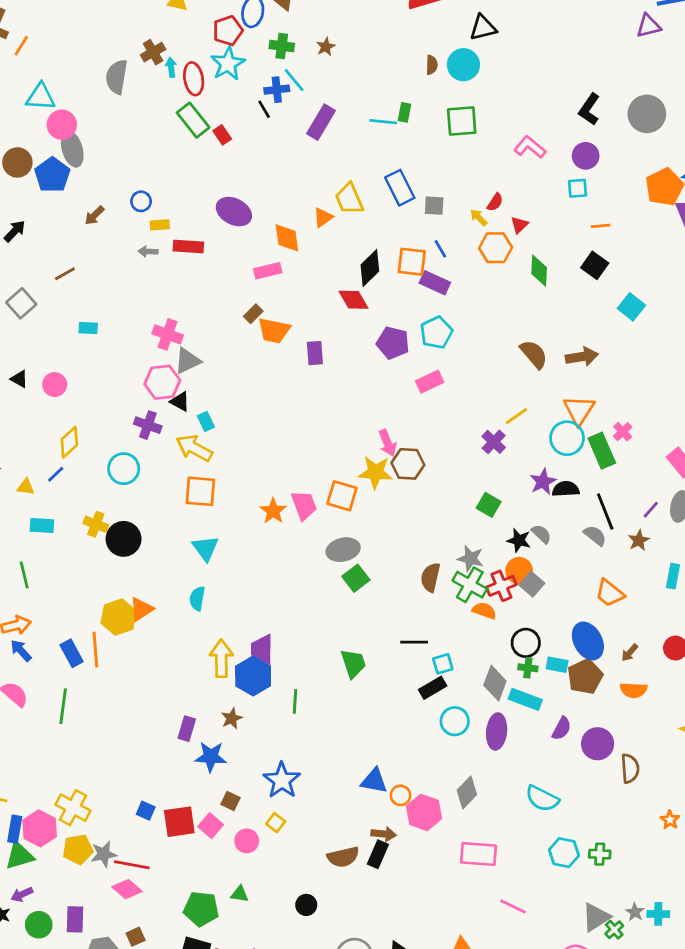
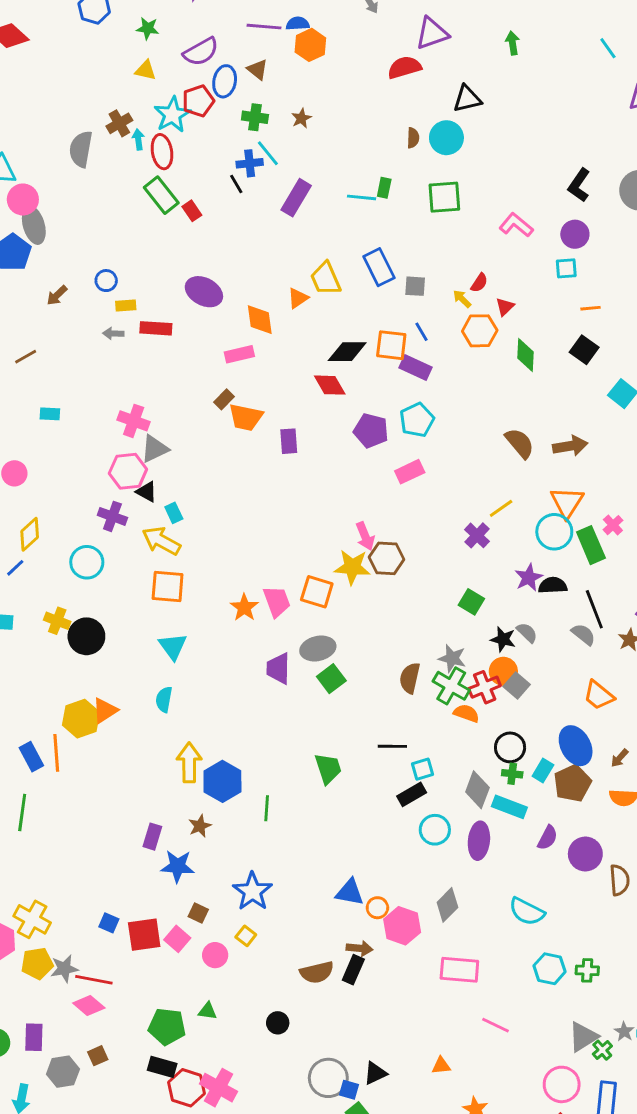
cyan star: (228, 64) -> (172, 115), moved
black diamond: (370, 268) -> (347, 352), turned 45
purple trapezoid: (262, 649) -> (278, 668), moved
cyan rectangle: (557, 665) -> (543, 771), turned -70

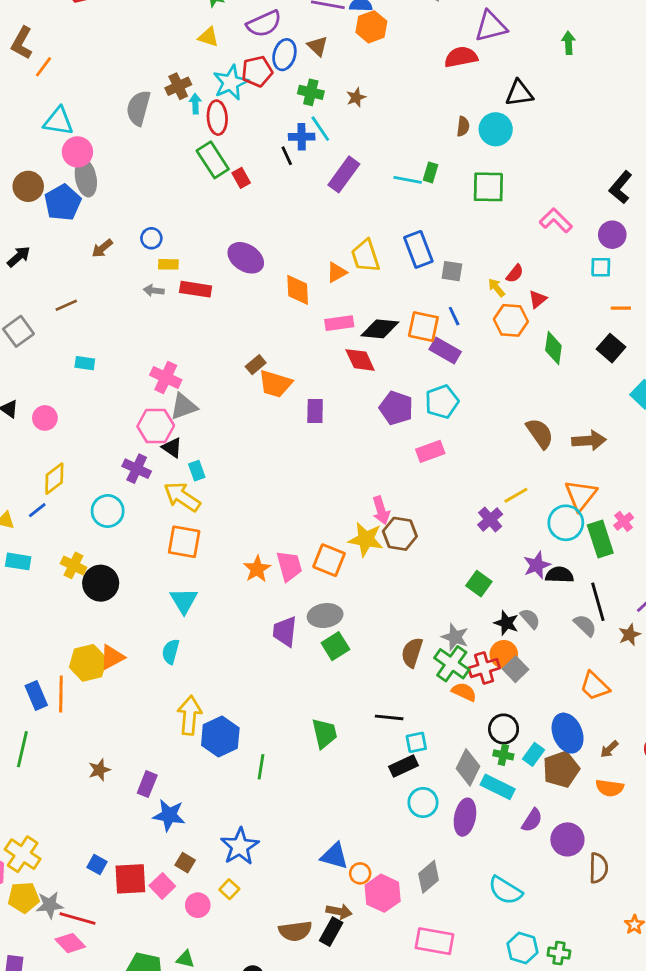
pink rectangle: (239, 354) -> (339, 323), moved
brown star: (200, 826) -> (99, 770), moved

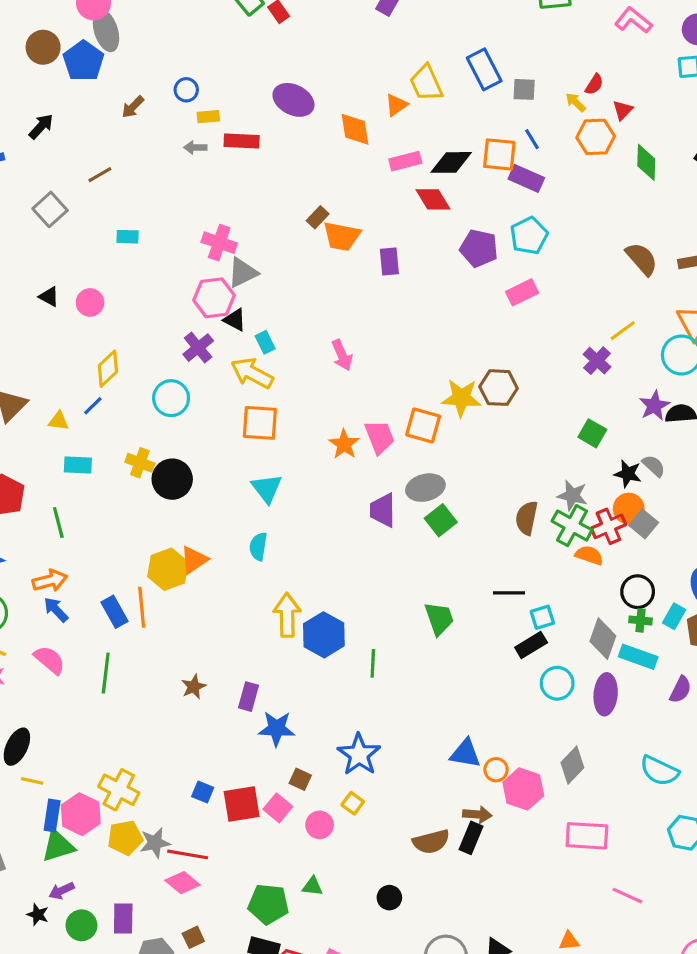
purple cross: (137, 469) -> (198, 348), turned 32
pink arrow: (381, 510) -> (342, 355), moved

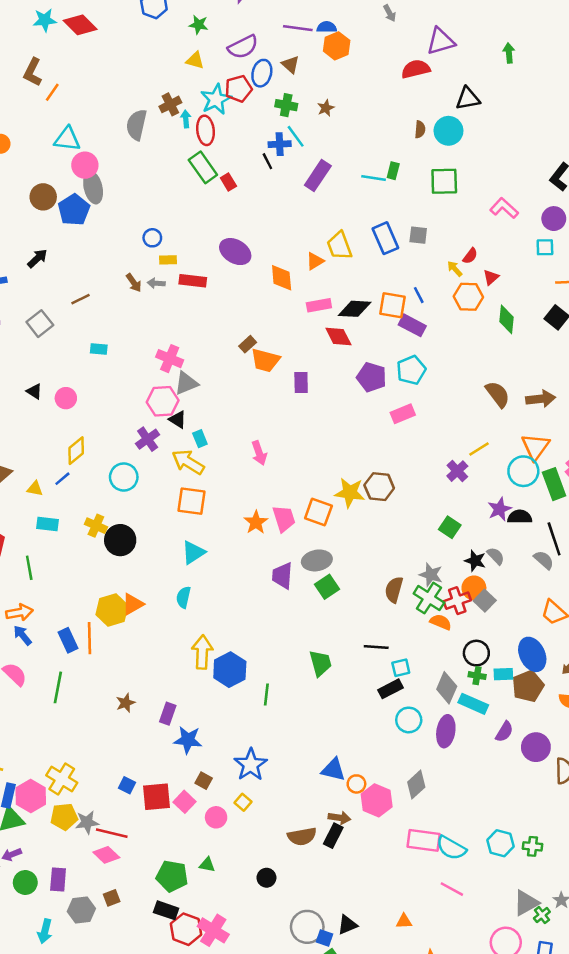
gray square: (524, 89) -> (418, 235), moved
brown arrow: (133, 107) -> (134, 283), moved, turned -84
cyan triangle: (267, 488) -> (193, 552), turned 30
cyan rectangle: (674, 616) -> (503, 674), turned 54
cyan semicircle: (659, 771) -> (451, 848), moved

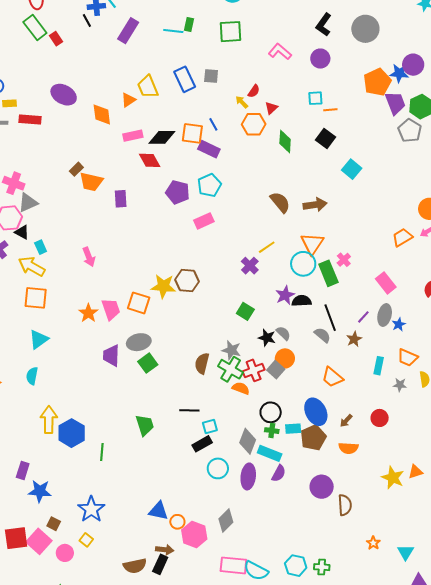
cyan square: (545, 247) -> (315, 98), moved
orange circle: (474, 588) -> (285, 358), moved
purple semicircle: (504, 732) -> (279, 473), moved
pink square: (185, 802) -> (39, 541), size x1.4

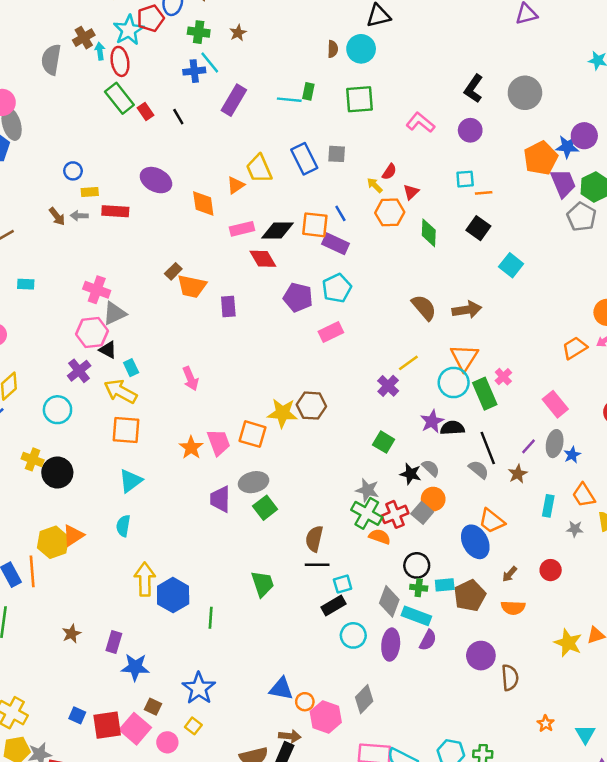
black line: (87, 21) -> (178, 117), moved
orange trapezoid: (408, 357) -> (584, 495), turned 35
brown semicircle: (202, 363) -> (314, 539), moved
blue ellipse: (316, 412) -> (475, 542), moved

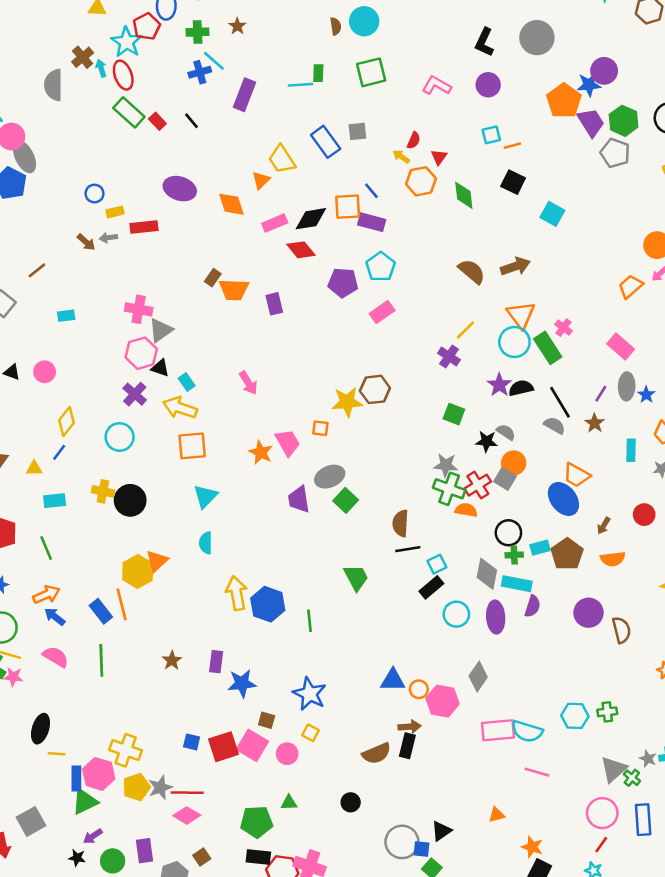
orange square: (253, 434) -> (320, 428), size x0.6

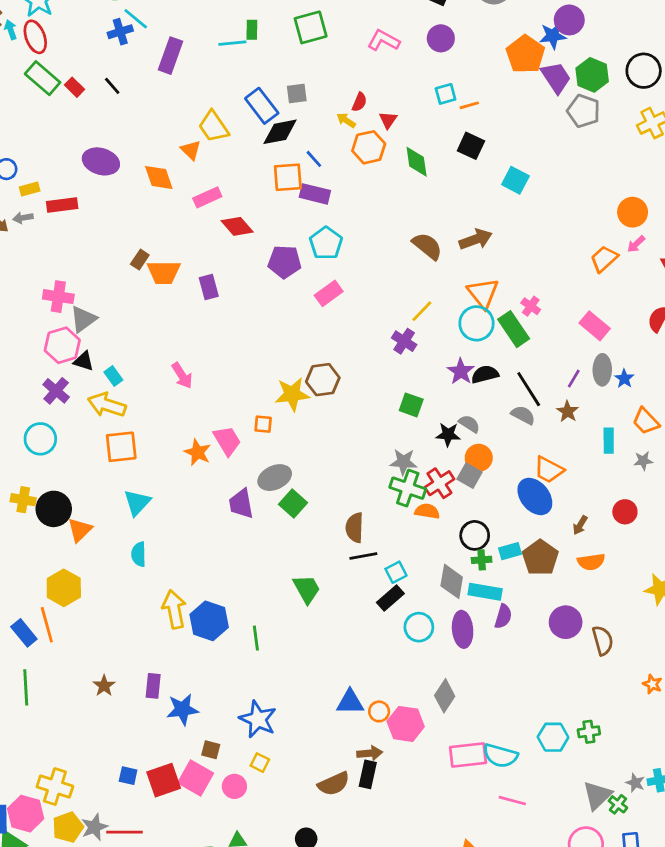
orange triangle: (261, 180) -> (191, 150), turned -30
black diamond: (311, 219) -> (280, 132), moved
orange triangle: (157, 561) -> (80, 530), moved

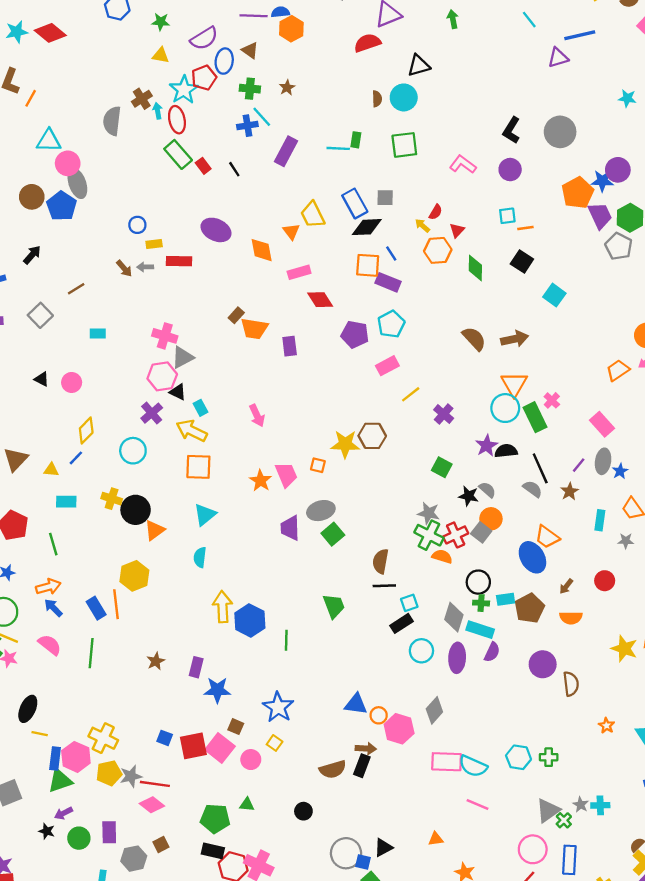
yellow line: (422, 311) -> (411, 394), moved

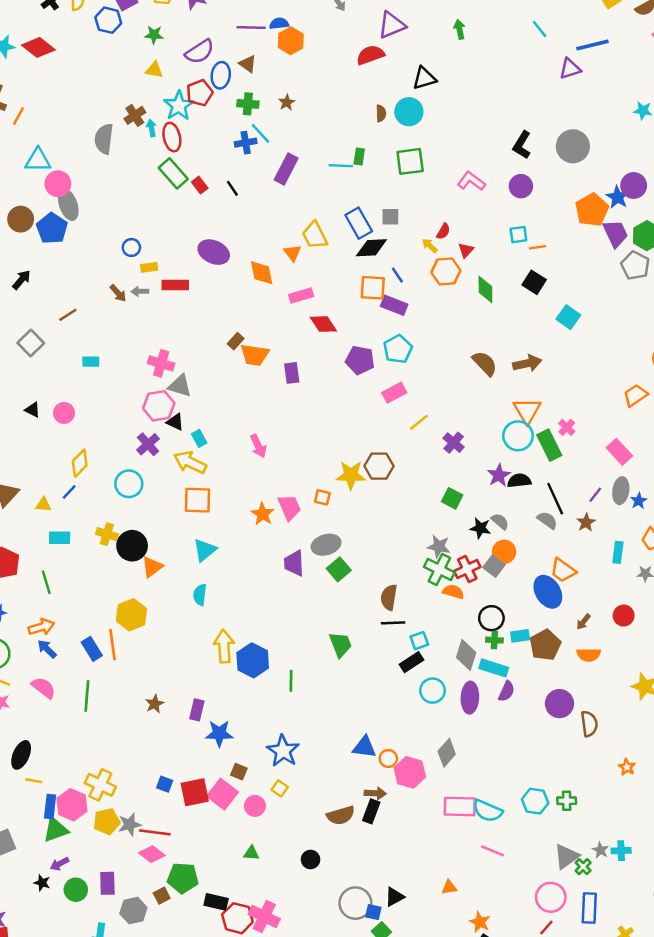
blue star: (602, 181) -> (618, 197), turned 30
gray triangle: (183, 357) -> (180, 386), turned 45
green pentagon: (215, 819) -> (183, 878), moved

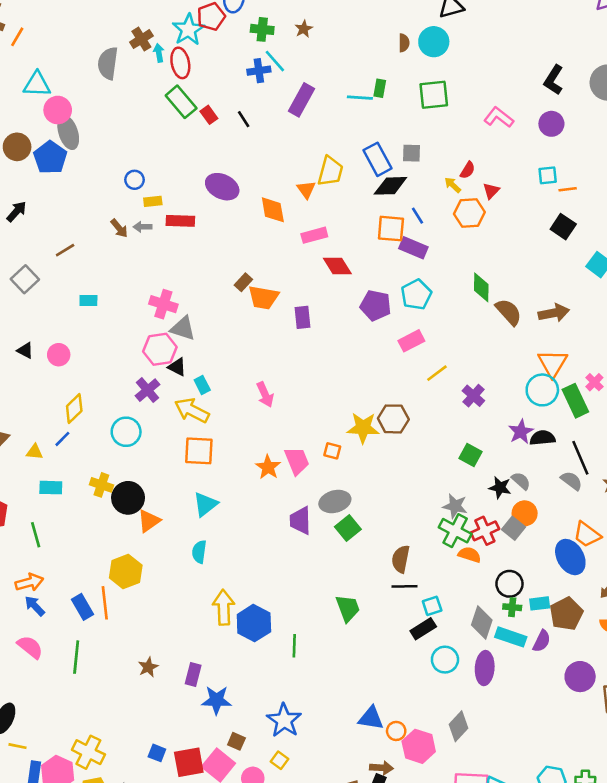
yellow trapezoid: (315, 235) -> (330, 171), turned -140
green diamond: (485, 289) -> (481, 287), moved
purple semicircle: (506, 691) -> (542, 641), moved

